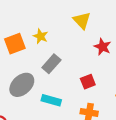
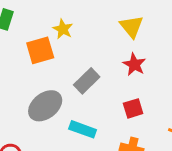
yellow star: (41, 36) -> (63, 29), moved
red star: (103, 47) -> (134, 64), moved

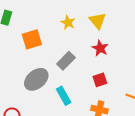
yellow star: (63, 29) -> (68, 22), moved
cyan rectangle: (83, 129) -> (64, 96), turned 42

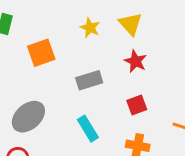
gray rectangle: (66, 61) -> (89, 80), turned 30
gray ellipse: (36, 79) -> (28, 117), moved

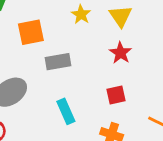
gray rectangle: (89, 80) -> (58, 62), moved

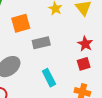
red star: (120, 53) -> (85, 44), moved

